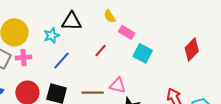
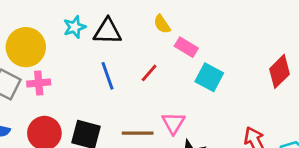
cyan star: (52, 35) -> (75, 27), moved
blue line: (62, 60) -> (107, 76), moved, turned -60
pink triangle: (118, 86) -> (173, 123), turned 48

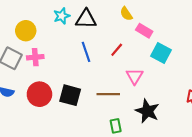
yellow circle: (26, 47) -> (26, 31), size x0.7
pink triangle: (173, 123) -> (135, 76), moved

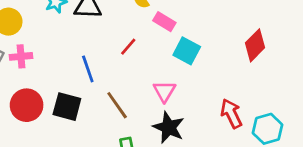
blue line: (86, 52) -> (88, 69), moved
pink triangle: (135, 76) -> (164, 91), moved
brown line: (108, 94) -> (117, 105), turned 55

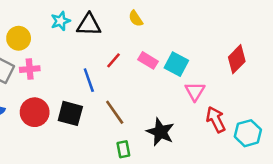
pink rectangle: (164, 22) -> (148, 60), moved
red line: (128, 47) -> (113, 60), moved
pink triangle: (164, 91) -> (195, 91), moved

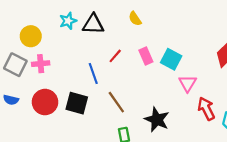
pink rectangle: (148, 60) -> (146, 56), turned 35

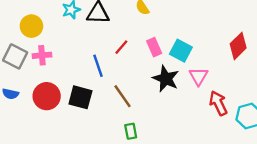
black star: (157, 120) -> (166, 79), moved

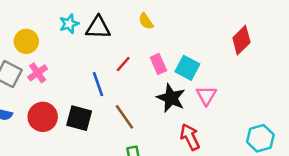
red diamond: (238, 46) -> (241, 40), moved
pink cross: (42, 55) -> (38, 73), turned -30
red arrow: (218, 103) -> (190, 137), moved

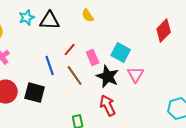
pink rectangle: (158, 64) -> (93, 58), moved
brown line: (124, 117) -> (75, 76), moved
red arrow: (190, 137) -> (108, 106), moved

